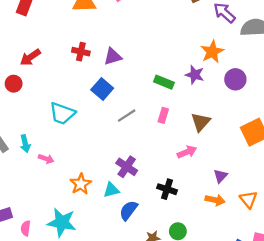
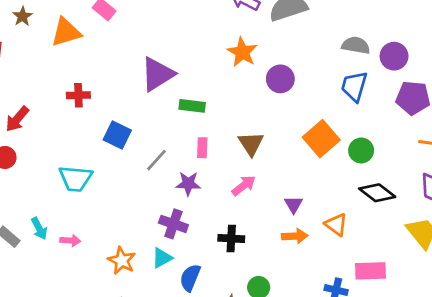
purple triangle: (113, 57) -> (158, 74), moved, size x1.5
purple star: (195, 75) -> (188, 184), moved

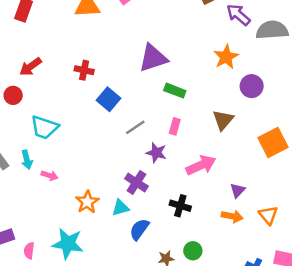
red cross: (78, 95) -> (84, 70), moved
brown triangle: (251, 144) -> (223, 120), moved
cyan trapezoid: (75, 179) -> (44, 127), moved
pink arrow: (244, 186) -> (201, 165), size x1.4

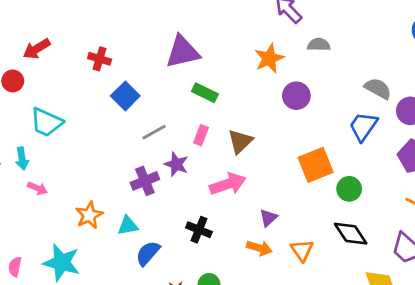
gray semicircle: (272, 30) -> (319, 45), moved, size x0.6
brown triangle: (223, 120) -> (240, 141), moved
pink arrow: (50, 175) -> (37, 188), moved
purple cross: (136, 182) -> (145, 181), moved, turned 30

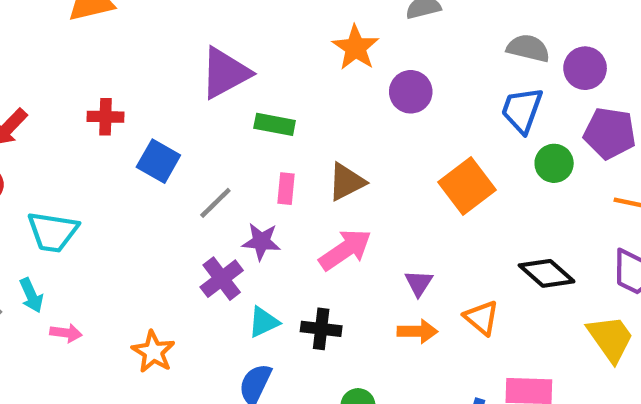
brown triangle: (240, 141) -> (346, 182), turned 32
green circle: (349, 189) -> (554, 163), moved
cyan triangle: (128, 226) -> (264, 322), moved

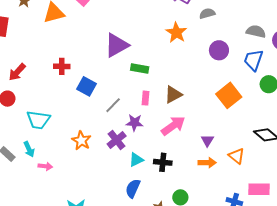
purple circle: (411, 92) -> (219, 50), moved
orange star: (153, 352) -> (81, 140), moved

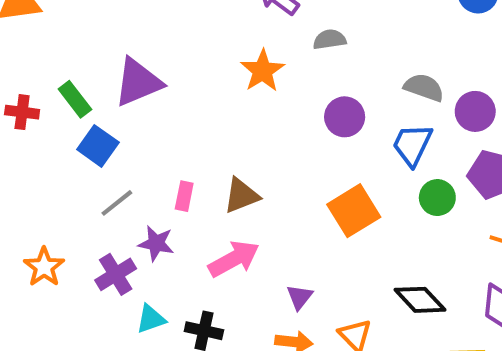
green rectangle: (140, 69) -> (75, 99), moved, turned 36
blue square: (86, 86) -> (98, 146), moved

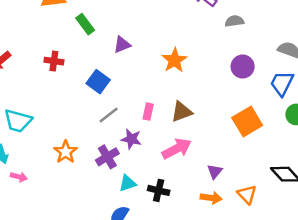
orange star: (262, 71) -> (175, 60), moved
purple triangle: (138, 82) -> (122, 45), size x0.6
green rectangle: (75, 99) -> (85, 24), moved

